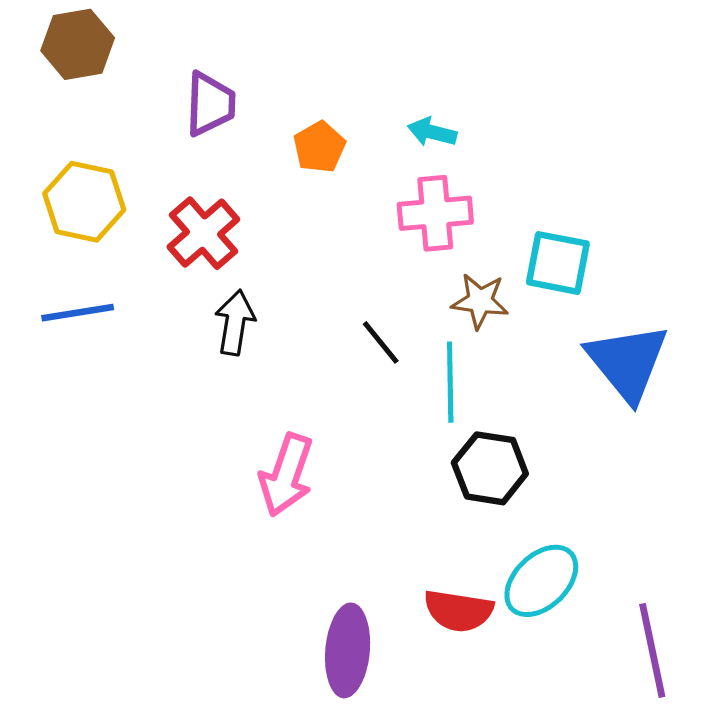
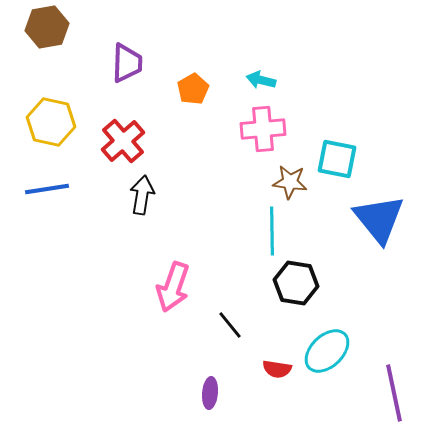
black line: (381, 342) -> (230, 325), moved
red semicircle: (458, 611) -> (277, 369), size x0.7
purple ellipse: (348, 650) -> (210, 393), size x0.6

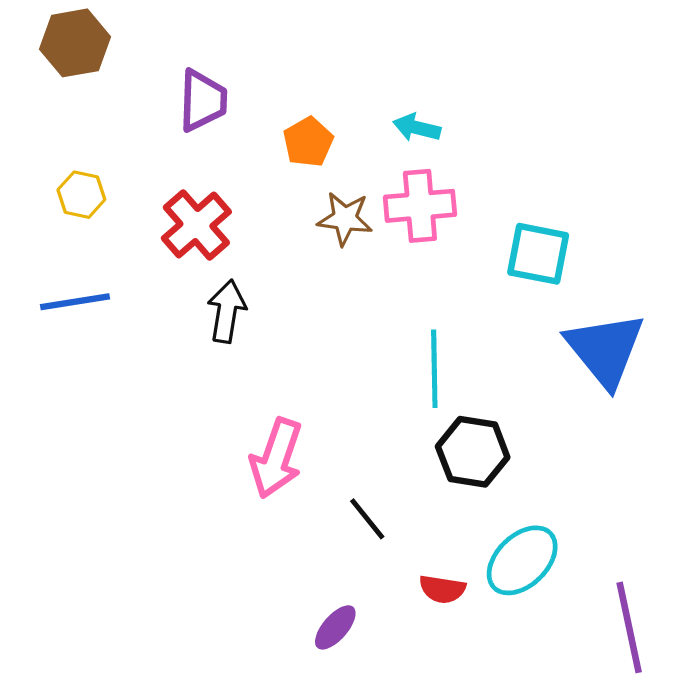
yellow hexagon: (51, 122) -> (81, 195), size x0.6
brown star: (290, 182) -> (345, 219), moved
purple ellipse: (210, 393) -> (335, 627), turned 36

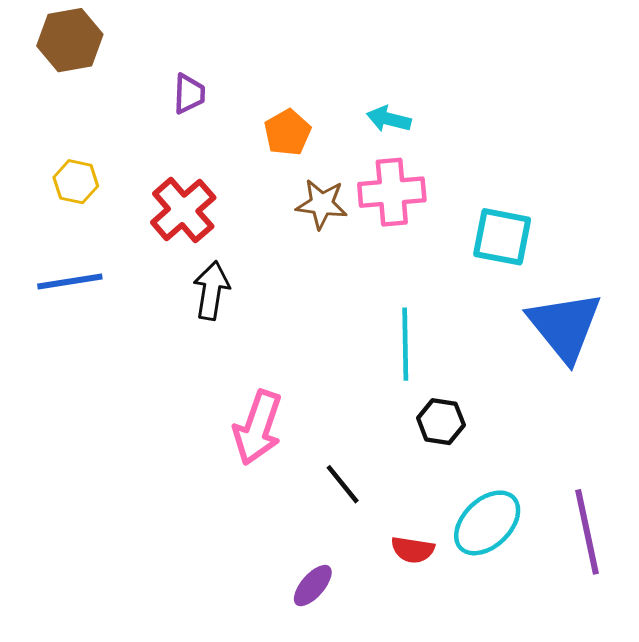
purple trapezoid: (203, 100) -> (189, 94), size x0.7
black hexagon: (473, 452) -> (441, 422), size x0.7
purple line: (629, 627) -> (587, 532), moved

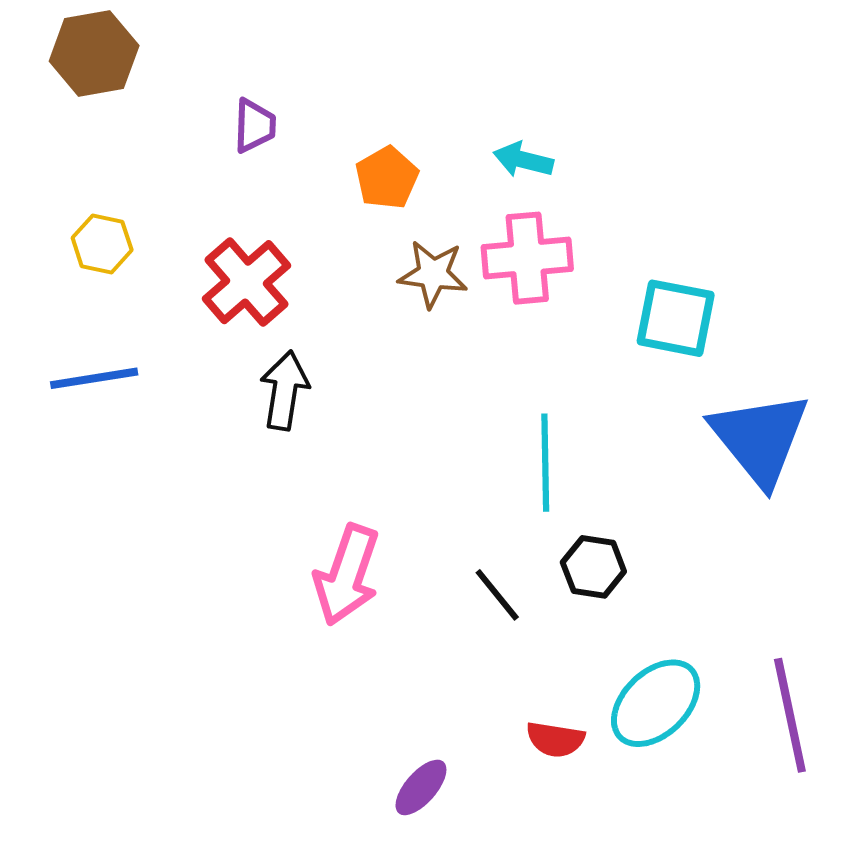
black line: (343, 484) -> (497, 595), moved

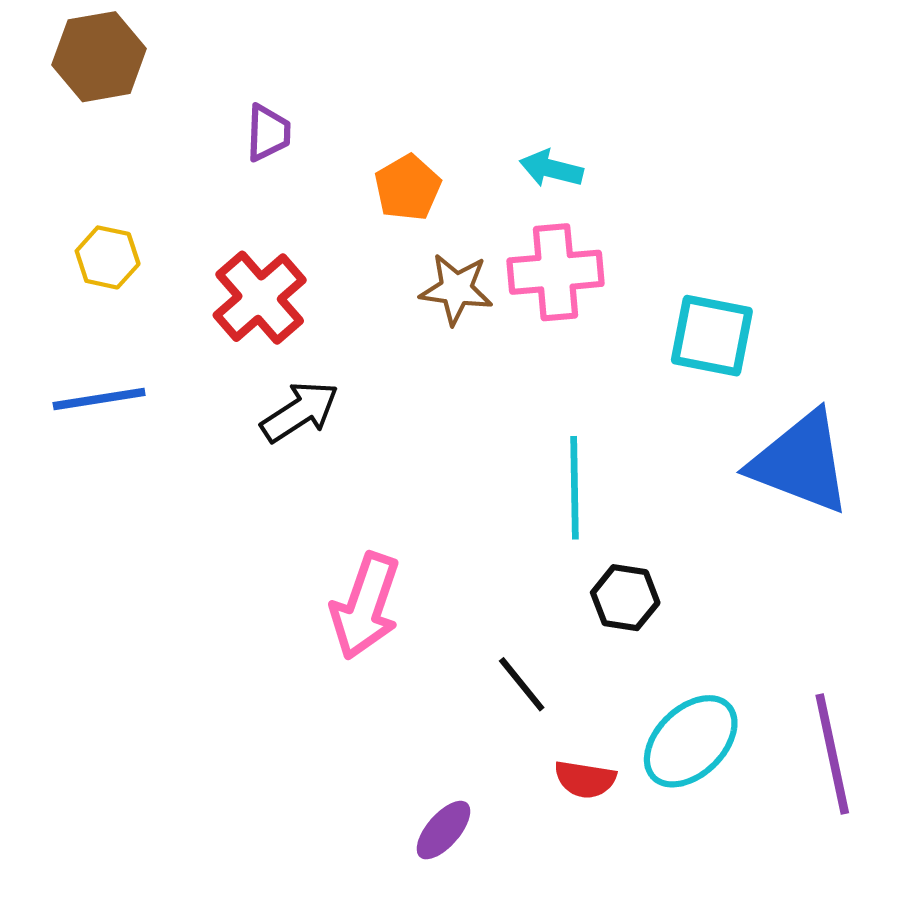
black arrow: (285, 390) -> (300, 412), turned 48
blue triangle: (760, 439) -> (801, 462), turned -30
black line: (497, 595) -> (522, 684), moved

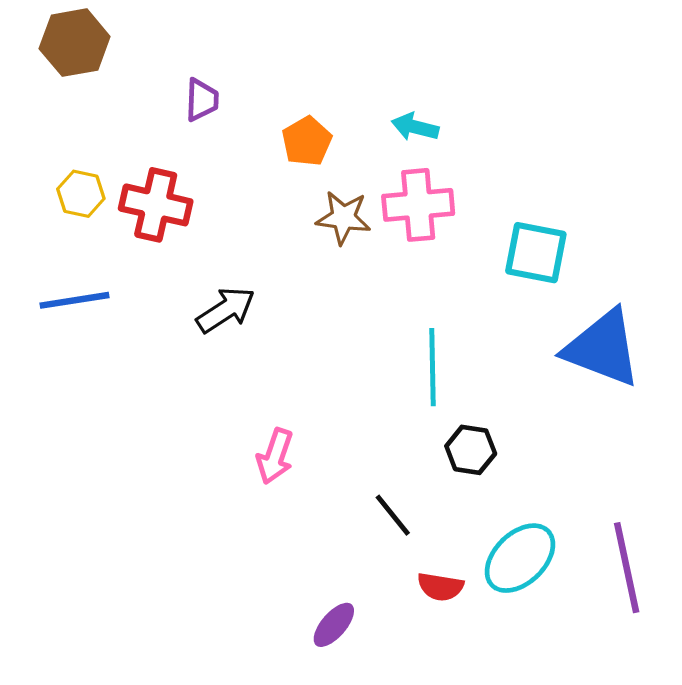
red cross: (260, 298) -> (156, 205), moved, turned -36
pink arrow: (365, 606) -> (275, 456), size x0.7

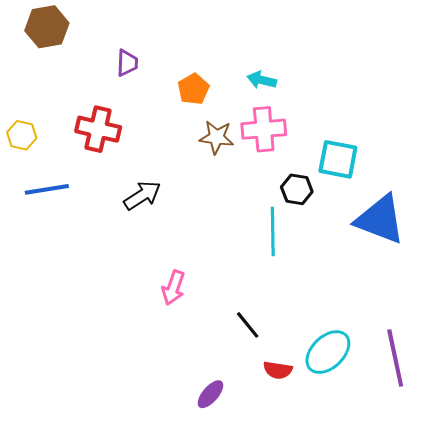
yellow hexagon: (81, 194) -> (22, 135), moved
black hexagon: (471, 450) -> (297, 189), moved

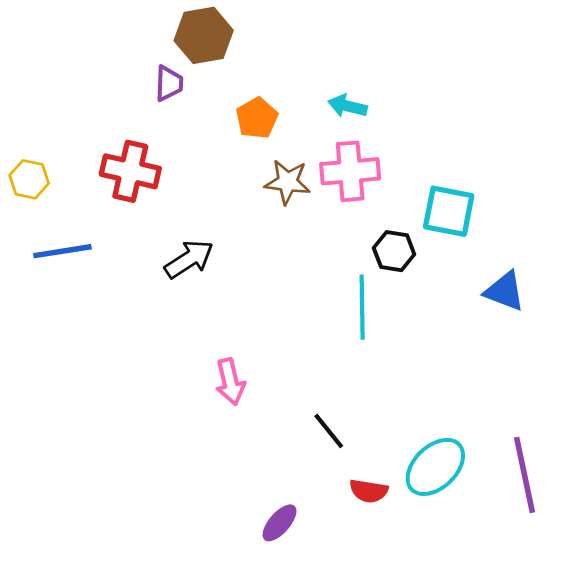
brown hexagon: (47, 27) -> (204, 35), moved
blue triangle: (380, 220) -> (505, 291), size x0.6
pink arrow: (173, 288) -> (230, 382), turned -32

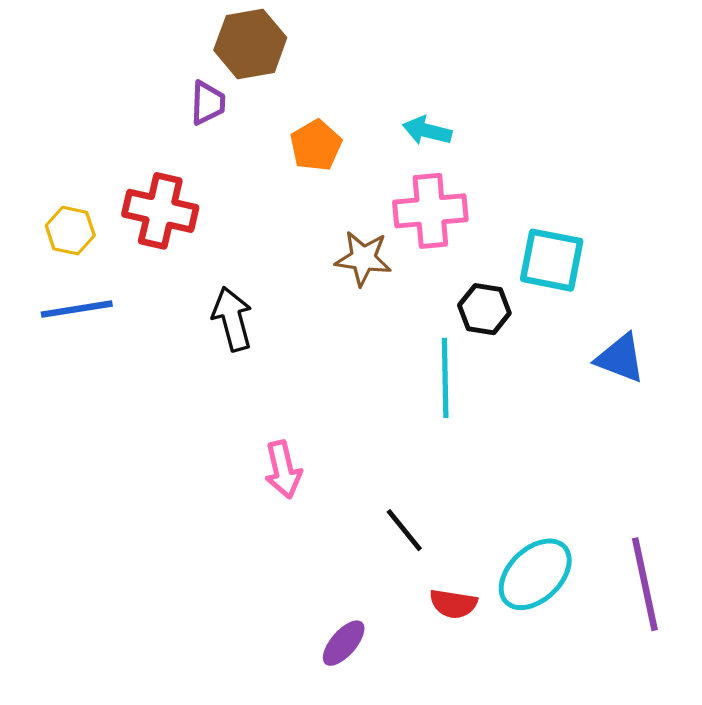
yellow hexagon: (29, 179) -> (70, 231), moved
brown star: (287, 182) -> (363, 258), moved
black arrow: (189, 259) -> (232, 319), turned -72

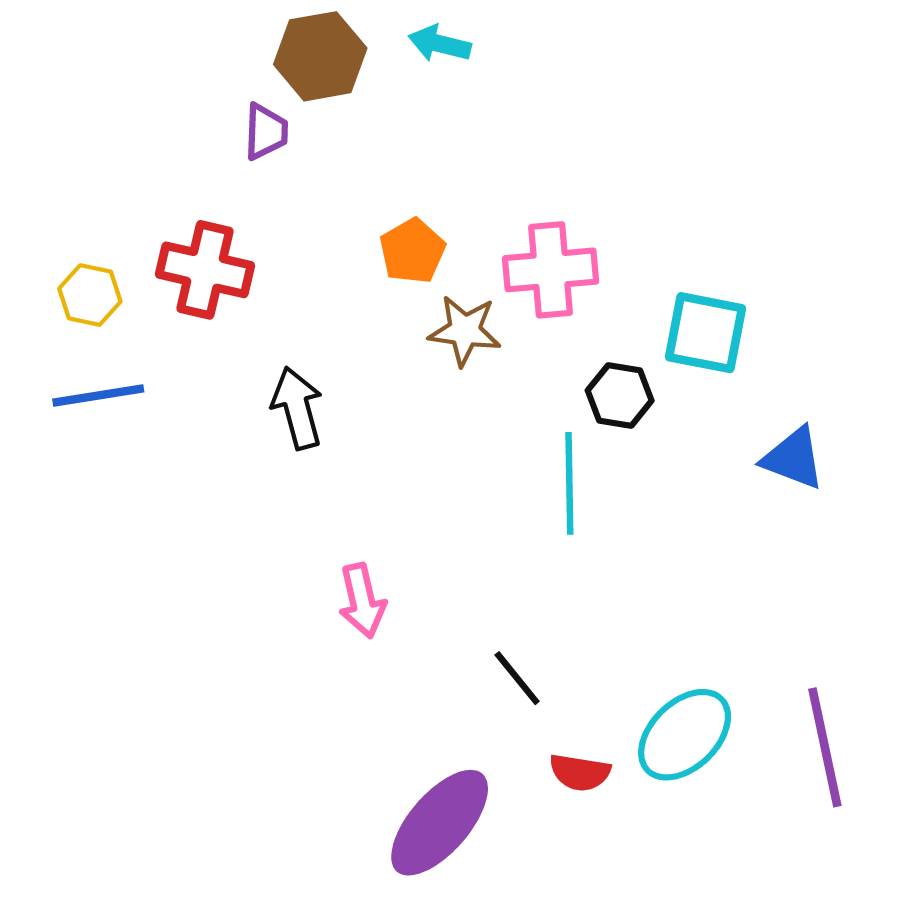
cyan arrow: (427, 131) -> (440, 44), moved
orange pentagon: (316, 145) -> (412, 251), moved
purple ellipse: (344, 643) -> (440, 823), size x1.8

